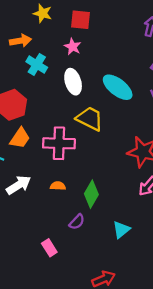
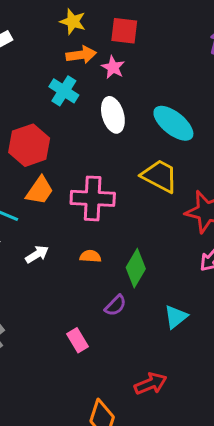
orange arrow: (20, 41) -> (81, 55), moved
yellow trapezoid: (90, 119) -> (160, 176), moved
white arrow: (19, 185) -> (37, 254), size x0.7

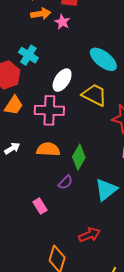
cyan cross: (64, 91) -> (28, 55), moved
white ellipse: (113, 115) -> (62, 80), moved, turned 50
orange semicircle: (90, 256) -> (48, 149), size x1.6
cyan triangle: (176, 317) -> (106, 190), size x1.4

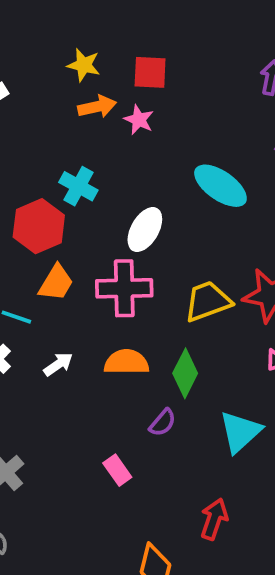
yellow trapezoid: (94, 95) -> (208, 301), moved, turned -44
red arrow: (89, 235) -> (214, 519), turned -45

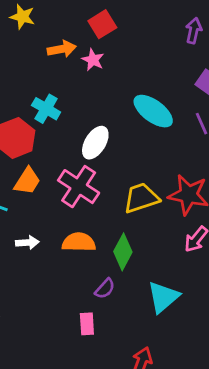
yellow star: (84, 65) -> (22, 17), moved
red square: (150, 72) -> (102, 24), turned -36
pink cross: (124, 288) -> (79, 187), turned 33
white arrow: (58, 364) -> (27, 243), turned 30
pink rectangle: (117, 470) -> (87, 324), moved, turned 30

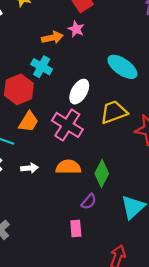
orange arrow: (62, 49) -> (52, 38), moved
yellow trapezoid: (141, 198) -> (114, 112), moved

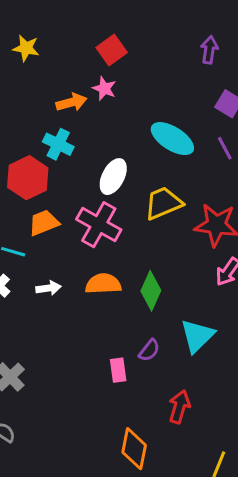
orange trapezoid: (29, 122) -> (44, 223), turned -140
purple semicircle: (89, 202) -> (149, 350), moved

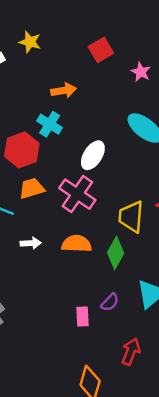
pink star: (104, 88) -> (141, 72), moved
yellow trapezoid: (163, 203) -> (131, 217), moved, turned -68

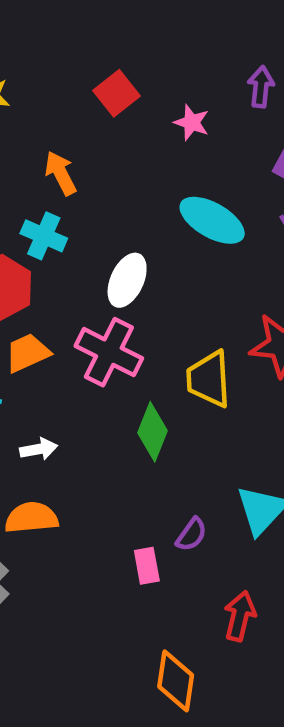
orange arrow: (64, 90) -> (61, 173), turned -100
orange semicircle: (77, 244) -> (31, 518), moved
green diamond: (116, 253) -> (152, 432), moved

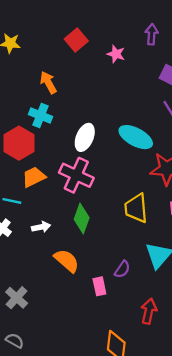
cyan ellipse: (212, 220) -> (136, 137), moved
yellow trapezoid: (209, 379) -> (136, 208), moved
green diamond: (152, 432) -> (82, 218), moved
orange semicircle: (31, 518) -> (67, 261), moved, turned 48

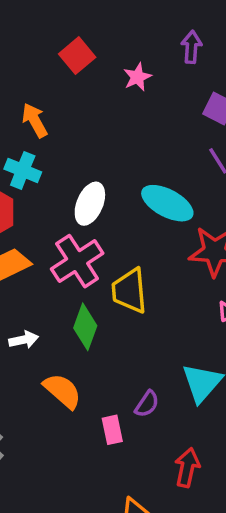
pink star: (116, 54) -> (137, 77), turned 30
pink cross: (76, 175) -> (77, 261), turned 32
yellow trapezoid: (136, 208) -> (129, 291), moved

